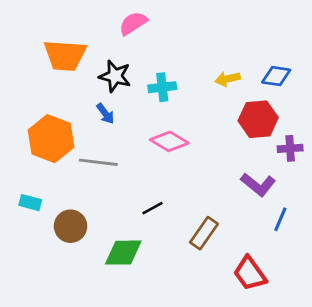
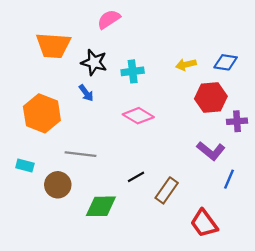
gray line: (98, 162) -> (80, 154), moved
black line: (153, 208) -> (136, 177), moved

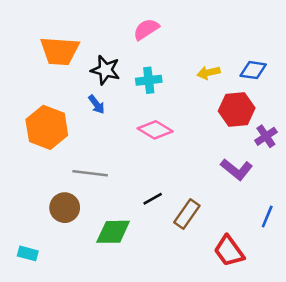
pink semicircle: (109, 19) -> (146, 29), moved
purple cross: (237, 121) -> (266, 136), turned -30
cyan rectangle: (25, 166) -> (28, 253), moved
blue line: (229, 179) -> (267, 217), moved

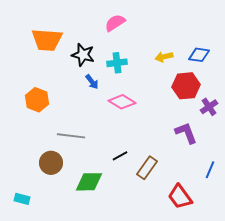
blue arrow: (97, 104) -> (92, 82), moved
orange hexagon: (47, 127) -> (37, 100), size x0.7
purple L-shape: (237, 169) -> (186, 133), turned -150

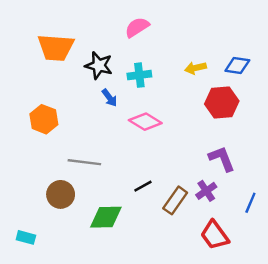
purple cross: (209, 107) -> (206, 191), moved

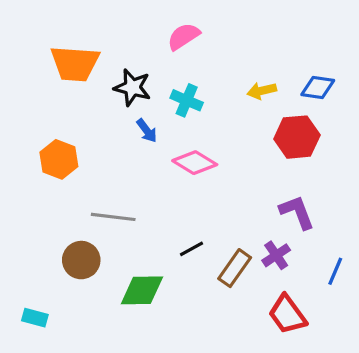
cyan cross: (139, 75) -> (187, 100), turned 30

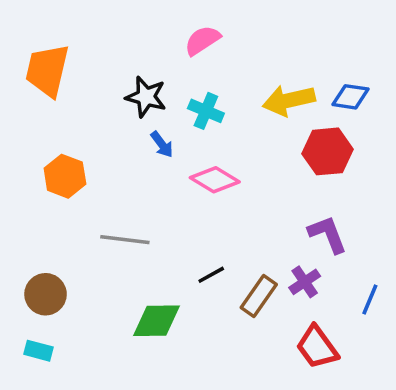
orange trapezoid: (75, 64) -> (47, 70), moved, turned 99
yellow arrow: (262, 91) -> (289, 100), size x1.6
brown circle: (81, 260) -> (46, 294), moved

